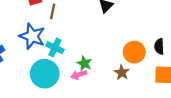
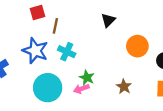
cyan cross: (55, 48) -> (67, 52), moved
orange circle: (134, 52) -> (137, 46), moved

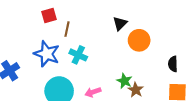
orange circle: (137, 46) -> (139, 40), moved
green star: (87, 78) -> (124, 81), moved

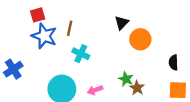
red square: (49, 15) -> (38, 15), moved
blue star: (47, 54) -> (44, 36), moved

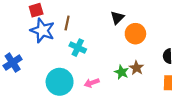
brown star: (137, 88) -> (137, 68), moved

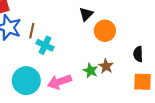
brown line: (67, 23) -> (32, 31), moved
pink arrow: (92, 83) -> (59, 82), size x1.5

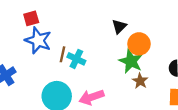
brown line: (32, 31) -> (62, 54), moved
green star: (90, 71) -> (131, 61), moved, size x1.5

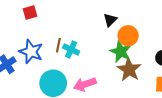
blue star: (38, 40) -> (31, 52), moved
brown star: (140, 81) -> (129, 70), size x1.6

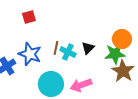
black triangle: (110, 20) -> (88, 48), moved
green star: (121, 52) -> (115, 54), turned -30

